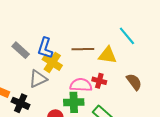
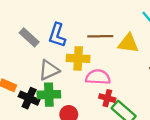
yellow cross: (52, 62) -> (78, 58), moved, turned -30
red cross: (99, 81) -> (107, 98), moved
green cross: (74, 102) -> (49, 95), moved

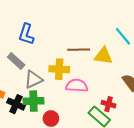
blue L-shape: (57, 35) -> (26, 34), moved
gray rectangle: (29, 37) -> (16, 61), moved
red cross: (107, 98) -> (109, 104), moved

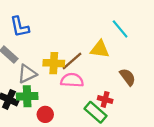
blue L-shape: (26, 34) -> (20, 27), turned -30
brown line: (79, 50) -> (72, 61), moved, turned -40

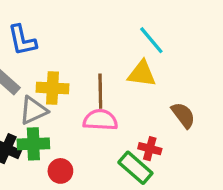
cyan line: (120, 29) -> (151, 40), moved
brown line: (72, 61) -> (100, 91), turned -50
yellow cross: (54, 63) -> (52, 88), moved

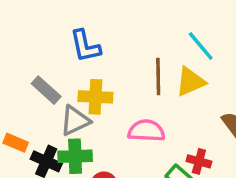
blue L-shape: (22, 40) -> (85, 46), moved
yellow triangle: (142, 74) -> (190, 82), turned -32
brown line: (100, 91) -> (158, 76), moved

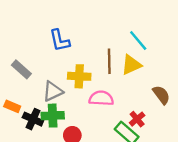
gray rectangle: (46, 90) -> (21, 69), moved
yellow cross: (95, 97) -> (79, 76), moved
red cross: (199, 161) -> (137, 119), turned 35

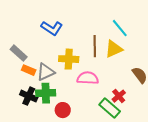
blue L-shape: (60, 40) -> (52, 28), turned -45
orange rectangle: (12, 106) -> (29, 70), moved

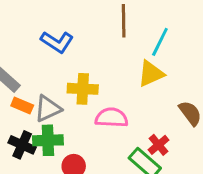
cyan line: (120, 28) -> (160, 42), turned 66
brown line: (95, 46) -> (124, 21), moved

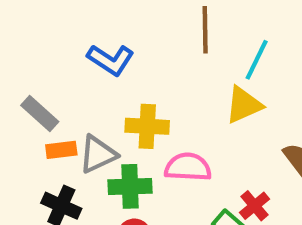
orange rectangle: (22, 106) -> (61, 150), turned -30
green cross: (48, 140) -> (130, 186), moved

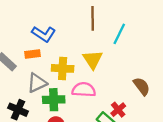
yellow triangle: (244, 105) -> (93, 60), moved, turned -40
orange rectangle: (61, 150) -> (32, 54), moved

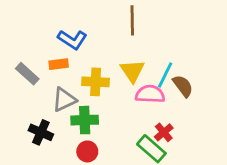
cyan line: (119, 34) -> (165, 75), moved
brown semicircle: (142, 86) -> (183, 86), moved
pink semicircle: (84, 90) -> (150, 94), moved

